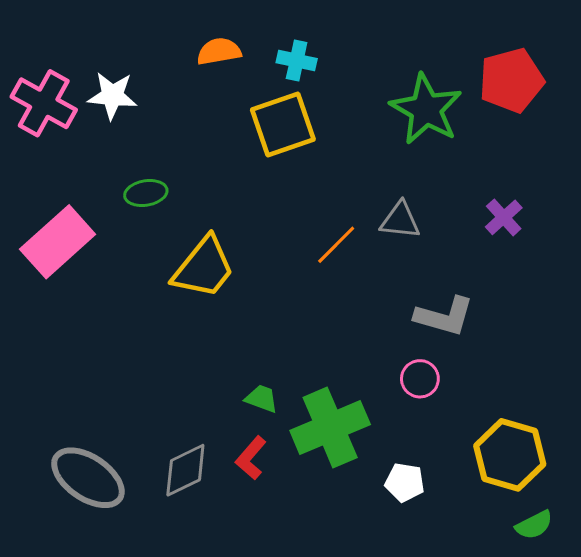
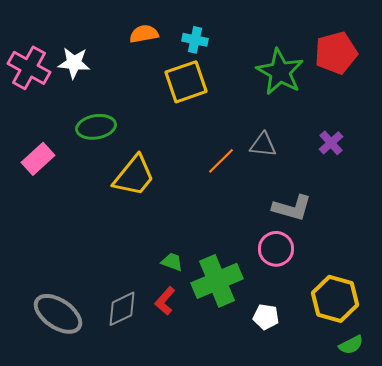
green ellipse: (146, 193) -> (96, 127), size x1.4
pink rectangle: (58, 242) -> (38, 159), size x0.7
pink circle: (420, 379) -> (276, 249), size x1.4

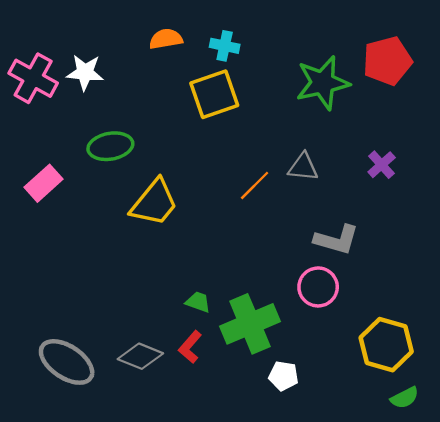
green star: (280, 72) -> (323, 83), turned 30
gray diamond: (122, 309) -> (140, 356), turned 48
white pentagon: (266, 317) -> (283, 376), moved

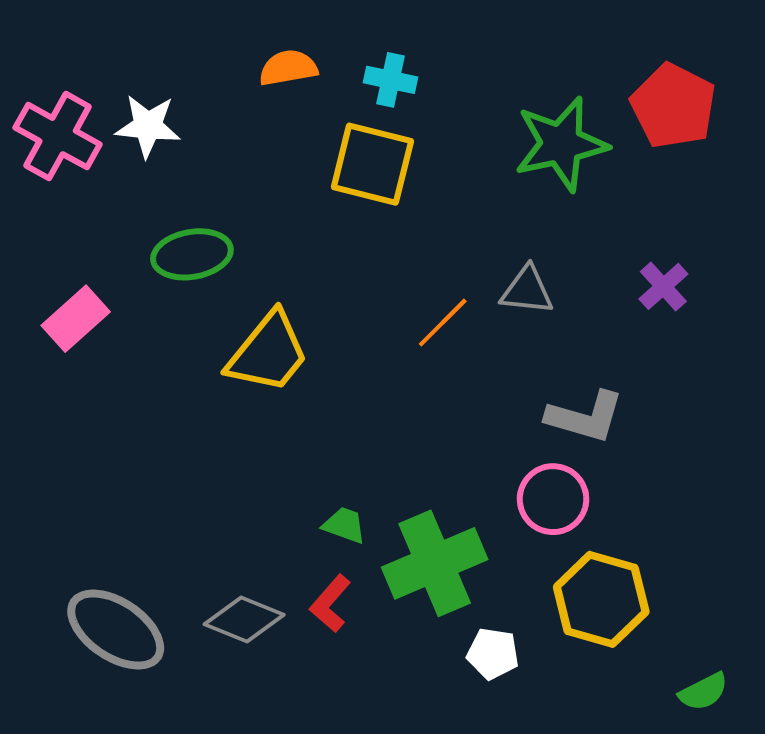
red pentagon: (387, 61) -> (673, 106), turned -30
yellow square: (214, 94) -> (372, 164), turned 33
yellow hexagon: (386, 345) -> (601, 599), moved

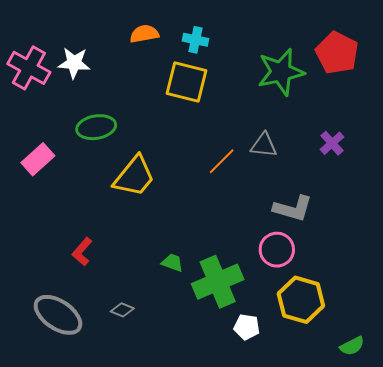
red L-shape: (330, 603) -> (82, 252), moved
gray diamond: (244, 619) -> (122, 310), size x0.6

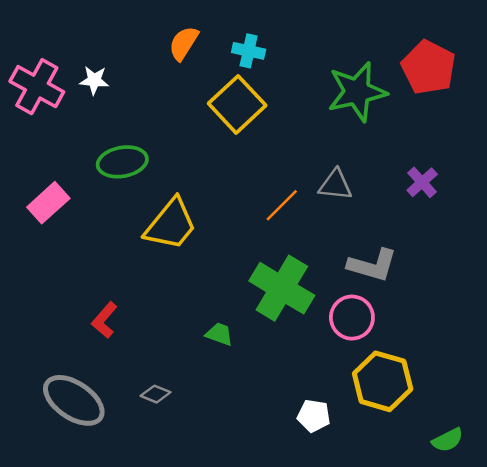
orange semicircle: (144, 34) -> (184, 43), turned -48
white star: (74, 63) -> (94, 80), size x0.7
yellow square: (186, 82) -> (237, 104), turned 33
green cross: (218, 282) -> (282, 288), moved, turned -36

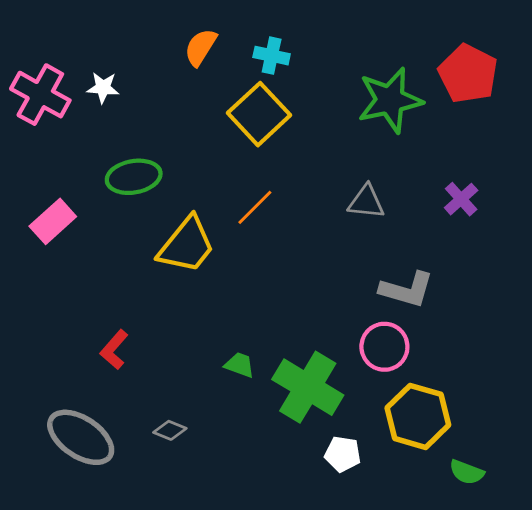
orange line: (282, 205) -> (255, 207), moved
green cross: (282, 288) -> (308, 387), moved
green semicircle: (448, 440) -> (467, 472), moved, turned 48

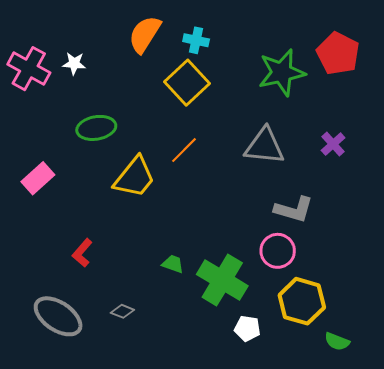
orange semicircle: (201, 47) -> (145, 34), size x1.4
gray triangle: (366, 202) -> (265, 146), size x1.5
pink rectangle: (53, 221) -> (38, 178), moved

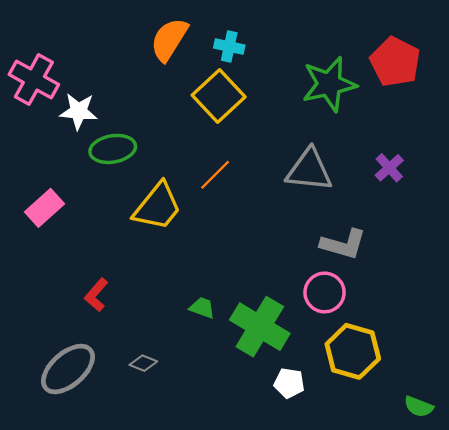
white star: (74, 63) -> (79, 111), moved, size x1.4
gray ellipse: (58, 316) -> (68, 369), turned -75
green semicircle: (337, 342) -> (419, 407), moved

